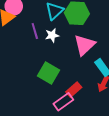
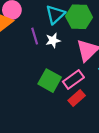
pink rectangle: (63, 102) -> (73, 80), moved

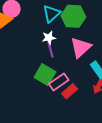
purple line: (35, 36) -> (51, 50), moved
pink rectangle: (73, 80) -> (59, 82), moved

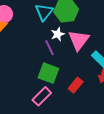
white star: (49, 38) -> (58, 34), moved
pink rectangle: (59, 82) -> (42, 96), moved

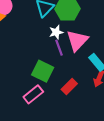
purple line: (50, 48) -> (59, 48), moved

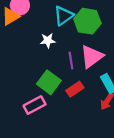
white star: (56, 32) -> (48, 41), moved
red rectangle: (69, 86) -> (75, 89), moved

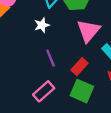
purple line: (71, 61) -> (51, 58), moved
green square: (49, 82) -> (82, 91), moved

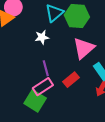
pink rectangle: (44, 91) -> (43, 87), moved
green square: (82, 91) -> (35, 101), moved

